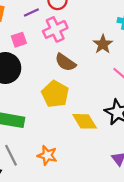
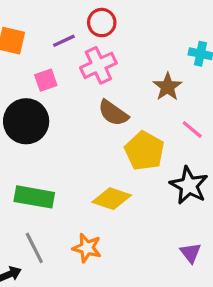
yellow pentagon: (55, 94) -> (144, 151), moved
yellow diamond: (85, 121) -> (112, 199), moved, turned -40

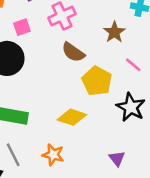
purple triangle: (191, 253) -> (117, 158), moved

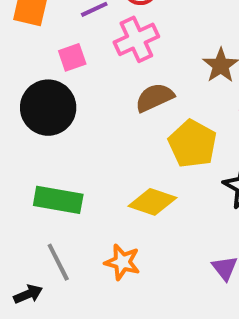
brown semicircle: (73, 52) -> (154, 98), turned 120

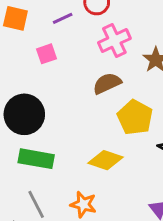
pink cross: (136, 39) -> (114, 41), moved
black circle: (48, 108) -> (24, 114), moved

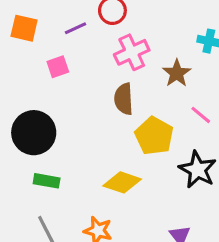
brown semicircle: (107, 83) -> (124, 99), turned -68
green rectangle: (36, 159) -> (47, 181), size x0.7

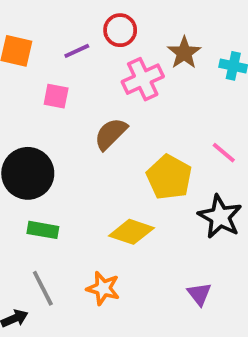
pink square: (58, 67) -> (56, 96), turned 30
brown star: (177, 73) -> (184, 53), moved
brown semicircle: (124, 99) -> (111, 134), moved, turned 48

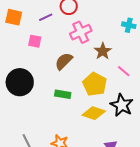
brown star: (184, 53) -> (103, 51), moved
green rectangle: (43, 230) -> (63, 94), moved
yellow diamond: (131, 232) -> (94, 113), moved

